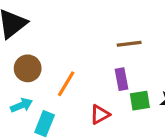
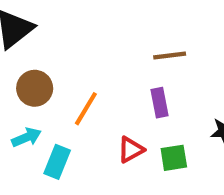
green square: (140, 101) -> (174, 158), moved

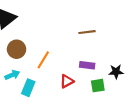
purple rectangle: (159, 103) -> (87, 65), moved, turned -72
green square: (174, 158) -> (98, 86), moved

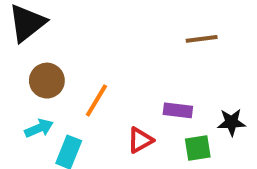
brown line: (87, 32) -> (202, 39), moved

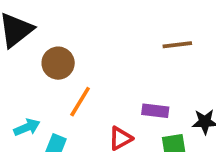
brown circle: (47, 81) -> (58, 63), moved

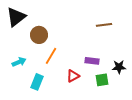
cyan arrow: (27, 127) -> (19, 62), moved

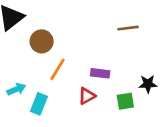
purple rectangle: (92, 61) -> (100, 73), moved
cyan arrow: (19, 62) -> (16, 89), moved

